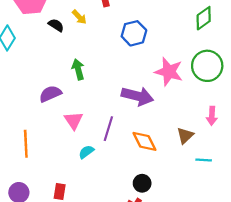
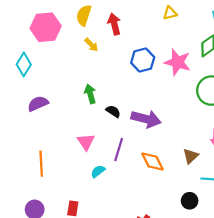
black semicircle: (56, 25) -> (113, 111), moved
pink star: (169, 72) -> (178, 62), moved
purple semicircle: (50, 94) -> (38, 104), moved
black circle: (142, 183) -> (190, 201), moved

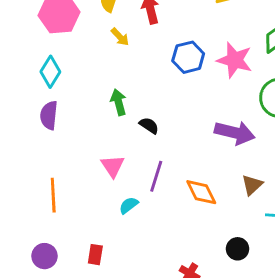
cyan diamond: (24, 64) -> (50, 72), moved
purple semicircle: (38, 104) -> (49, 115), turned -60
purple arrow: (146, 119) -> (235, 133), moved
black circle: (190, 201) -> (238, 249), moved

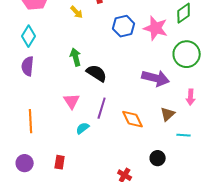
black semicircle: (149, 125) -> (97, 73), size x1.5

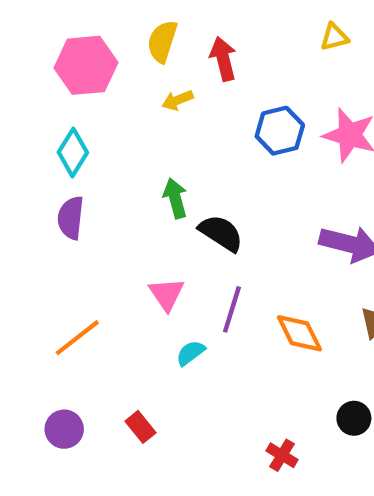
yellow arrow: (77, 12) -> (177, 100), turned 112
orange line: (31, 121) -> (77, 338), turned 55
red rectangle: (60, 162) -> (140, 427), turned -48

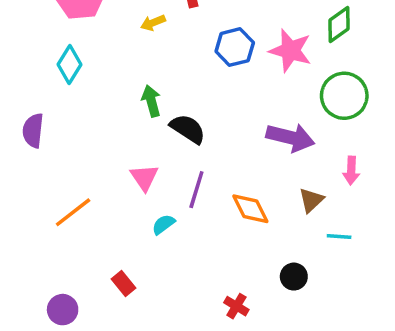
purple semicircle: (71, 218) -> (33, 131), moved
purple circle: (64, 429) -> (63, 310), moved

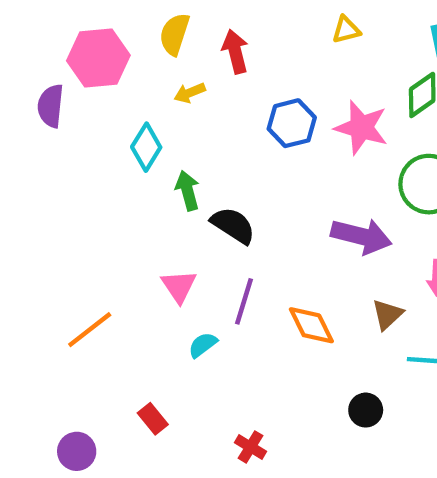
cyan diamond: (70, 64) -> (146, 147), moved
purple semicircle: (33, 131) -> (51, 106), moved
red cross: (236, 306) -> (251, 447), moved

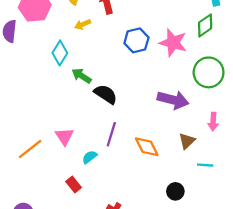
green arrow: (187, 191) -> (82, 76), turned -42
pink triangle: (179, 286) -> (64, 136), moved
red rectangle: (153, 419) -> (74, 184), moved

